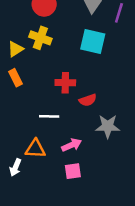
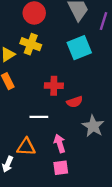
cyan square: (93, 42) -> (79, 48), turned -35
gray star: (108, 126) -> (93, 126), turned 30
pink arrow: (72, 145) -> (60, 143), turned -84

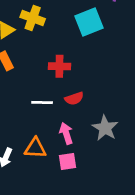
red semicircle: (75, 102) -> (74, 98), moved
gray star: (93, 126) -> (105, 128), moved
orange triangle: (26, 147) -> (35, 148), moved

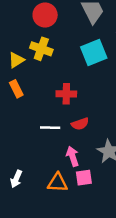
orange triangle: (35, 148) -> (58, 183), moved
pink square: (68, 162) -> (84, 178), moved

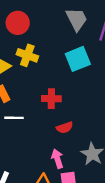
red circle: (45, 15) -> (18, 23), moved
white line: (50, 128) -> (14, 118), moved

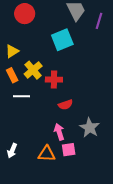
yellow cross: (27, 55) -> (33, 70), moved, turned 30
cyan square: (78, 59) -> (62, 40), moved

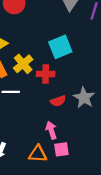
cyan square: (62, 40) -> (60, 47), moved
gray star: (90, 128) -> (84, 98), moved

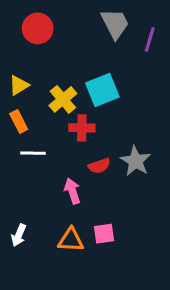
yellow cross: (23, 64) -> (63, 99), moved
pink arrow: (51, 130) -> (72, 191), moved

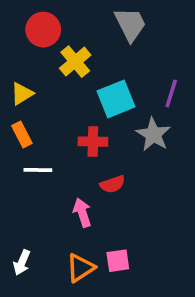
purple line: (150, 39) -> (171, 94), moved
yellow cross: (63, 99) -> (75, 62), moved
gray star: (136, 161) -> (153, 134), moved
orange triangle: (71, 240) -> (80, 268), turned -36

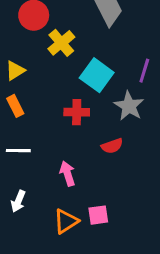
cyan square: (116, 99) -> (97, 75), turned -32
white line: (38, 170) -> (18, 151), moved
red semicircle: (112, 184) -> (112, 146), moved
white arrow: (22, 262) -> (18, 201), moved

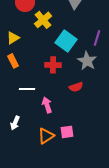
white line: (18, 151) -> (27, 89), moved

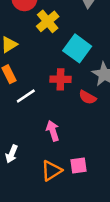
red semicircle: (76, 87) -> (88, 97), moved, turned 48
white line: (27, 89) -> (26, 96), moved, turned -35

